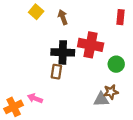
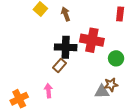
brown rectangle: (56, 72) -> (60, 65), turned 32
pink arrow: (35, 98) -> (48, 91), moved, turned 64

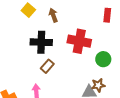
black cross: (66, 47) -> (41, 42), moved

